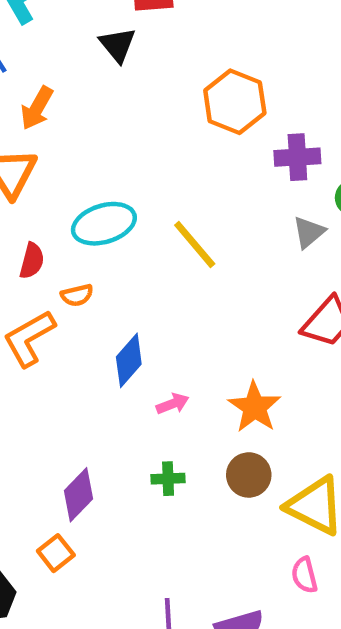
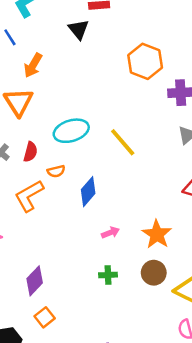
blue diamond: (129, 360) -> (88, 192), moved
purple diamond: (79, 495) -> (35, 281), moved

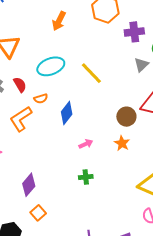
orange arrow: (33, 65) -> (59, 21), moved
red semicircle: (30, 152) -> (20, 85), turned -42
orange star: (157, 234) -> (122, 143), size x0.7
brown circle: (154, 273) -> (126, 117), moved

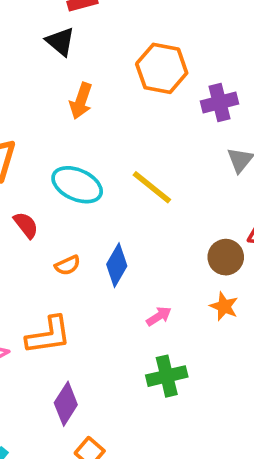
cyan ellipse: (51, 66) -> (77, 185), turned 52
orange semicircle: (41, 99) -> (68, 265), moved
orange L-shape: (21, 119) -> (49, 335), moved, turned -148
green cross: (86, 177) -> (167, 376), size x1.5

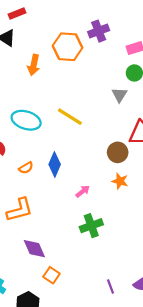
orange arrow: (81, 101) -> (34, 65), moved
purple cross: (220, 103) -> (99, 31), moved
purple diamond: (66, 404) -> (34, 249), turned -50

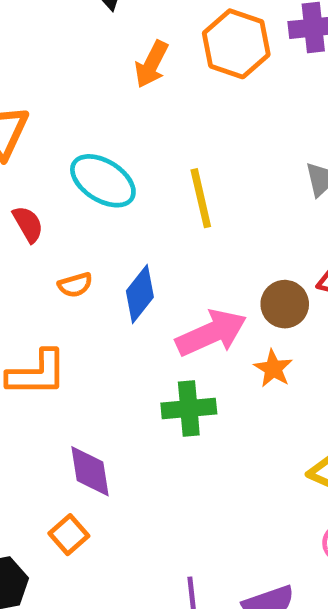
yellow line: (70, 117) -> (201, 198), turned 30
pink arrow: (83, 191) -> (211, 333), moved, size x2.0
green cross: (91, 226) -> (189, 408), moved
purple diamond: (34, 249) -> (90, 471), moved

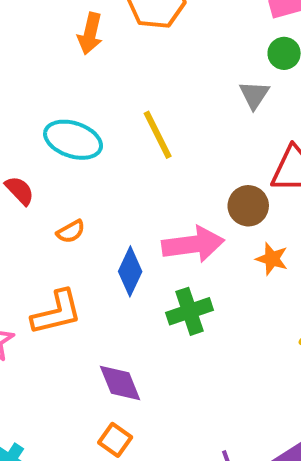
blue diamond: (140, 294) -> (130, 271), moved
pink arrow: (211, 333) -> (193, 244), turned 30
orange star: (273, 369) -> (272, 259), moved

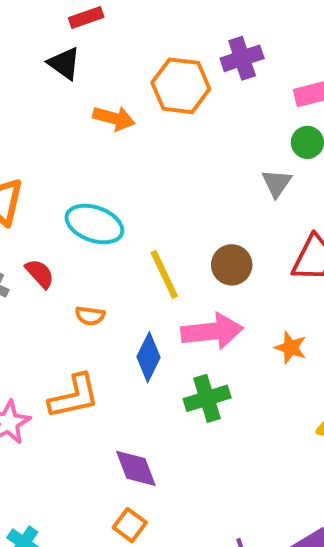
orange arrow: (90, 33) -> (114, 118), turned -90
yellow line: (158, 135) -> (164, 274), moved
brown circle: (248, 206) -> (232, 265), moved
orange semicircle: (71, 232) -> (90, 316), turned 36

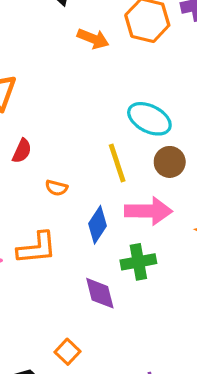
cyan ellipse: (94, 224) -> (149, 119), moved
red semicircle: (40, 274) -> (22, 151), turned 60
purple diamond: (136, 468) -> (100, 293), moved

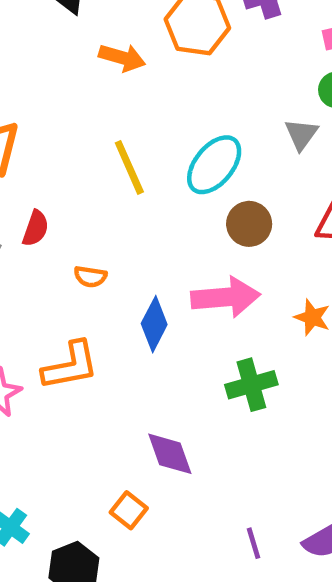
cyan ellipse: (149, 119) -> (214, 165), turned -72
yellow line: (117, 163) -> (129, 167), moved
green cross: (138, 262) -> (251, 385), moved
purple diamond: (100, 293) -> (170, 454), moved

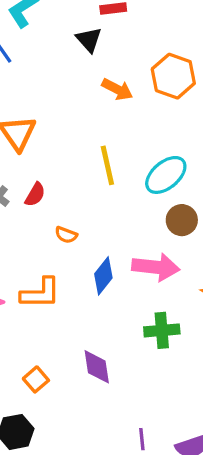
orange square: (129, 510) -> (36, 379), moved

